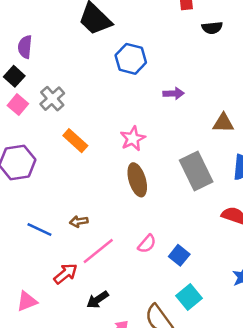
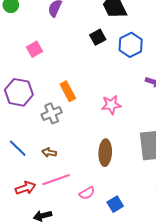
black square: (14, 76) -> (98, 37), moved
gray cross: (52, 99) -> (52, 113), moved
brown ellipse: (137, 180) -> (105, 153), moved
pink semicircle: (147, 244) -> (87, 193), moved

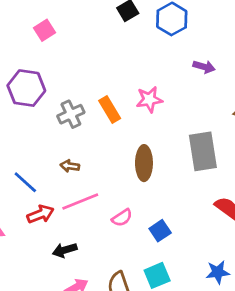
orange rectangle: (68, 91) -> (110, 110), moved
blue line: (18, 148) -> (25, 182), moved

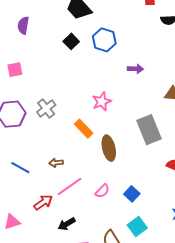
pink square: (45, 30) -> (15, 70), turned 35
orange rectangle: (110, 110) -> (84, 129), moved
gray cross: (71, 114) -> (46, 108), moved
blue line: (25, 182) -> (20, 168), moved

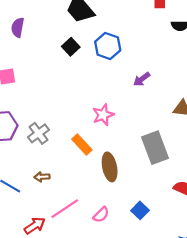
purple arrow: (135, 69) -> (142, 79), turned 140
gray cross: (46, 108) -> (38, 133), moved
brown arrow: (56, 163) -> (42, 177), moved
blue square: (132, 194) -> (140, 210), moved

